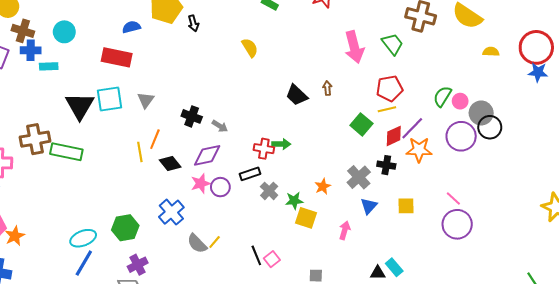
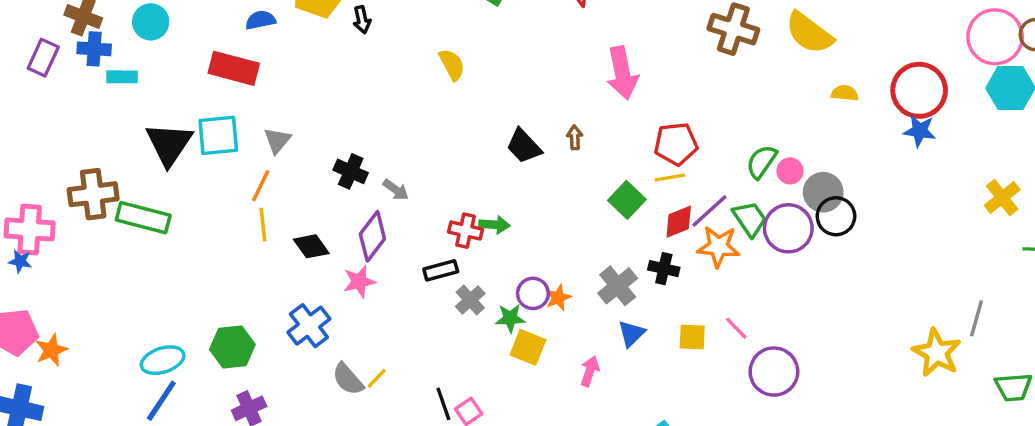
green trapezoid: (392, 44) -> (750, 219), moved
orange line: (155, 139) -> (261, 186), moved
purple diamond: (207, 155) -> (372, 236), turned -44
purple circle: (220, 187) -> (533, 293), moved
pink line: (453, 199) -> (736, 328), moved

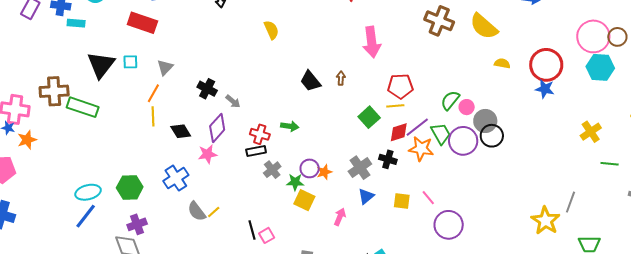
cyan square: (218, 135) -> (130, 62), size x0.6
red cross: (466, 231) -> (260, 134), moved
orange star: (51, 350) -> (27, 140), moved

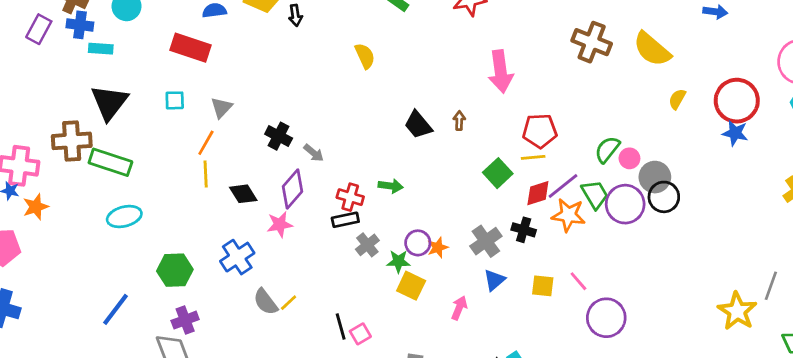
yellow semicircle: (502, 63) -> (677, 99), turned -70
black triangle: (101, 65) -> (109, 102), moved
cyan ellipse: (88, 192) -> (124, 217), moved

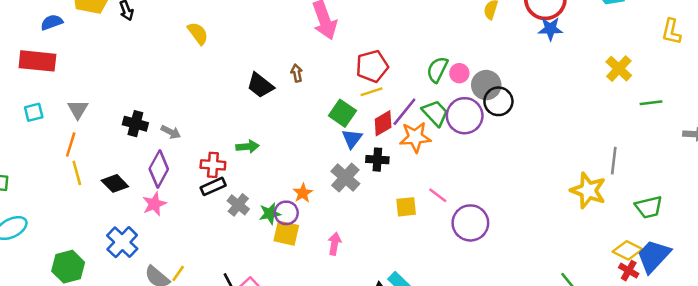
purple circle: (418, 243) -> (286, 213), moved
blue triangle: (494, 280) -> (352, 139), moved

